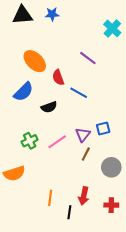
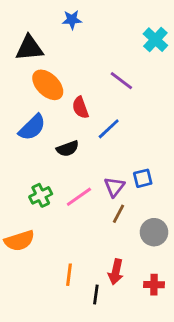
black triangle: (22, 15) -> (29, 48), moved
blue line: (79, 93) -> (109, 129), turned -72

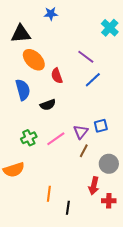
blue semicircle: (32, 127) -> (23, 90), turned -60
blue line: (109, 129) -> (93, 80), moved
red arrow: (116, 272) -> (94, 186), moved

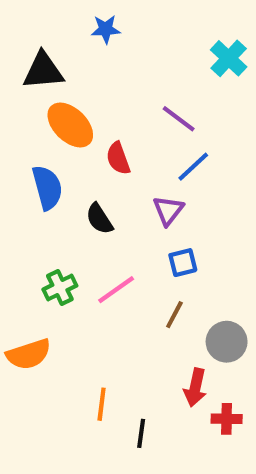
black semicircle: (48, 105) -> (99, 219), turned 77
blue square: (101, 126) -> (183, 263), moved
purple triangle: (81, 132) -> (168, 210), moved

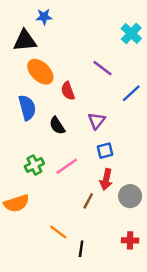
blue star: (106, 29) -> (44, 17), moved
blue line: (193, 167) -> (131, 93), moved
brown line: (174, 315) -> (88, 201), moved
red arrow: (195, 388) -> (106, 179), moved
orange line: (102, 404) -> (58, 232), turned -60

